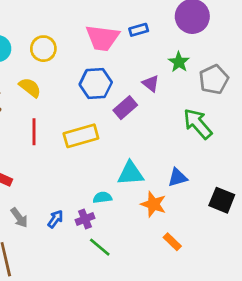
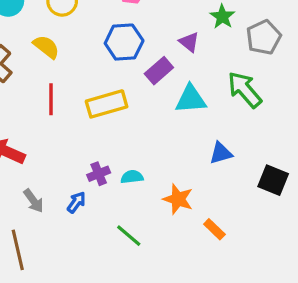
cyan triangle: (131, 173) -> (191, 99), moved
orange star: (153, 204) -> (178, 199), moved
purple cross: (85, 219) -> (99, 174), moved

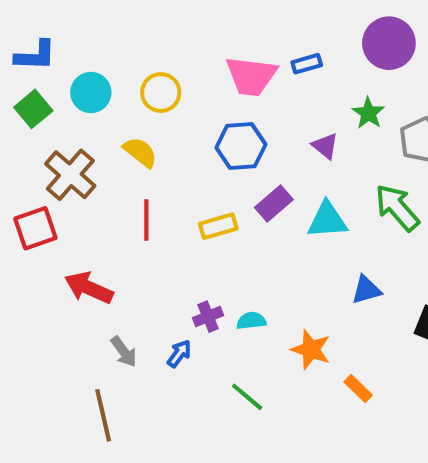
purple rectangle: (159, 71) -> (274, 204), moved
yellow rectangle: (107, 104) -> (218, 226), size x0.7

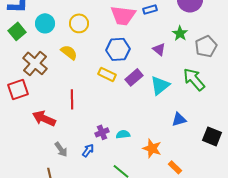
red line: (146, 220) -> (72, 99), moved
cyan triangle: (327, 220) -> (160, 85), turned -35
yellow rectangle: (218, 226) -> (107, 74), moved, turned 42

